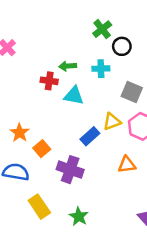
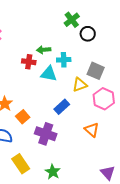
cyan cross: (101, 69) -> (64, 60), moved
yellow triangle: (112, 122) -> (80, 85), moved
orange triangle: (127, 165) -> (92, 130), turned 49

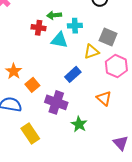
green star: (53, 172) -> (79, 124), moved

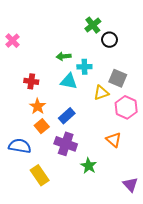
red cross: (39, 28) -> (31, 81), moved
orange star: (14, 71) -> (38, 106), moved
blue rectangle: (73, 74) -> (67, 116), moved

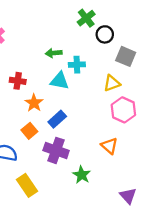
gray square: (118, 78) -> (126, 56), moved
yellow triangle: (101, 93) -> (112, 83), moved
orange star: (38, 106) -> (34, 103), moved

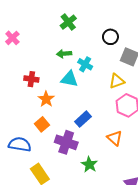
green cross: (86, 18) -> (68, 22), moved
cyan cross: (77, 65) -> (85, 64), turned 32
blue rectangle: (57, 119) -> (83, 119), moved

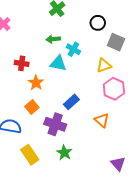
green star: (89, 164) -> (64, 153), moved

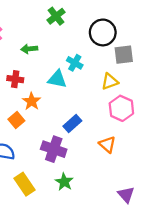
black circle: (98, 23) -> (103, 32), size x1.5
green arrow: (53, 39) -> (29, 49), moved
gray square: (116, 42) -> (124, 55), turned -30
orange square: (32, 107) -> (16, 120), moved

